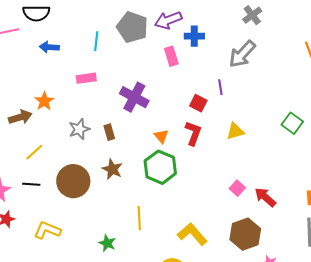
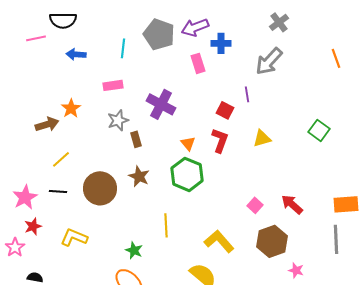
gray star: (79, 129) -> (118, 120), moved
pink square: (237, 188) -> (255, 205), moved

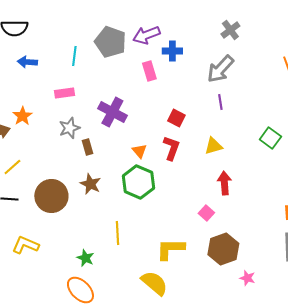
purple line: (247, 94) -> (220, 102), moved
red arrow: (292, 204) -> (224, 183), moved, turned 45
yellow L-shape: (219, 241) -> (170, 249), turned -48

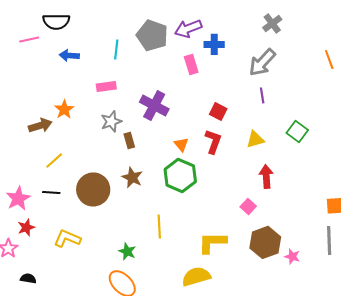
green square: (270, 138) -> (297, 131), moved
pink star: (247, 278) -> (292, 256), moved
yellow semicircle: (154, 283) -> (196, 276), turned -56

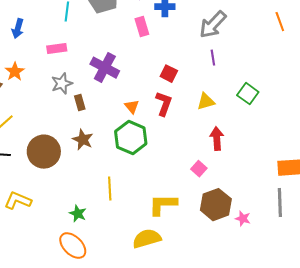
blue arrow: (69, 55) -> (18, 29), moved, turned -78

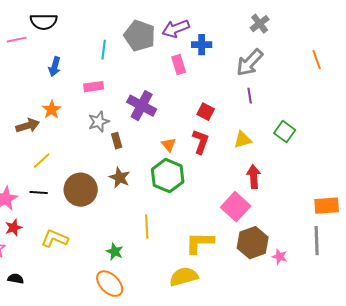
pink square: (199, 169) -> (236, 207), size x1.8

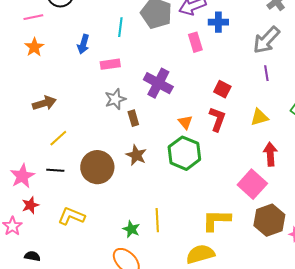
blue arrow: (55, 67) -> (83, 44), moved
orange star: (52, 110) -> (34, 47), moved
yellow line: (147, 227) -> (157, 220), moved

